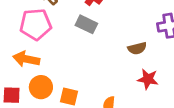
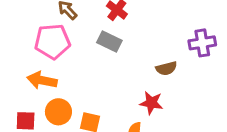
red star: (148, 79) -> (151, 103), moved

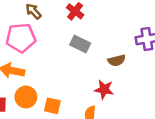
gray rectangle: (109, 41) -> (80, 44), moved

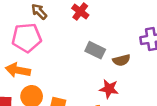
gray rectangle: (80, 44) -> (95, 50), moved

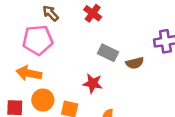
red star: (109, 89) -> (93, 83), moved

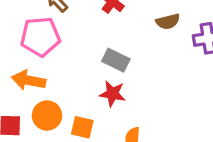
gray rectangle: (108, 53) -> (116, 60), moved
brown semicircle: (135, 63) -> (168, 22), moved

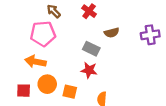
brown semicircle: (168, 22) -> (112, 33), moved

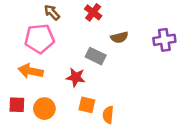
red star: (89, 70) -> (76, 77), moved
orange circle: (47, 84) -> (44, 109), moved
orange square: (70, 92) -> (87, 105), moved

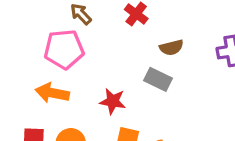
gray rectangle: (96, 56) -> (158, 79), moved

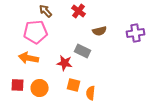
gray rectangle: (158, 79) -> (83, 51), moved

